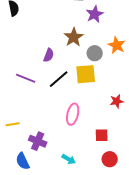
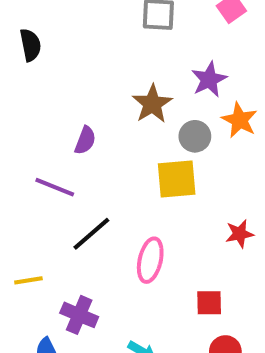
purple star: (95, 14) -> (209, 79), moved
purple semicircle: (49, 55) -> (85, 140), moved
black line: (59, 79) -> (91, 234), moved

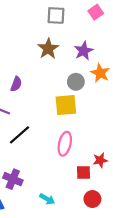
brown star: (152, 104) -> (48, 49), moved
red star: (240, 234) -> (100, 160), moved
pink ellipse: (150, 260) -> (65, 144), moved

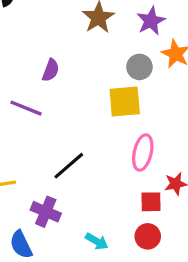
black line: (19, 135) -> (69, 166), moved
pink ellipse: (65, 144) -> (143, 152), moved
red circle: (92, 199) -> (148, 236), moved

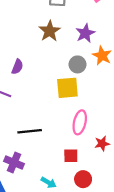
black line: (69, 166) -> (30, 131), turned 35
red square: (151, 202) -> (71, 156), moved

